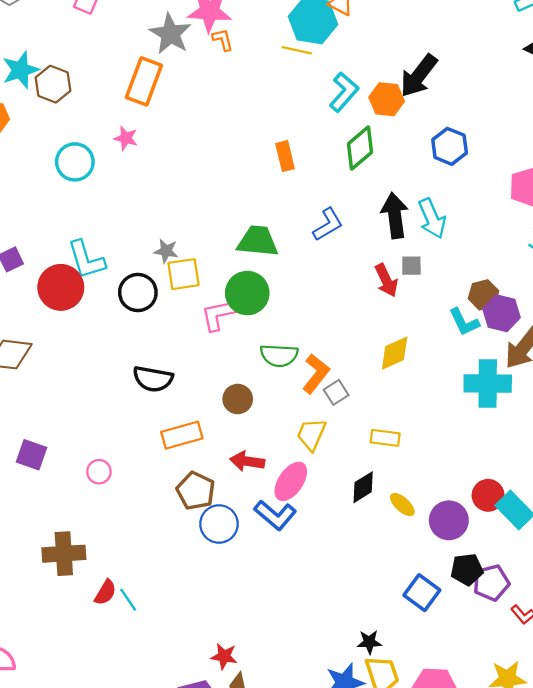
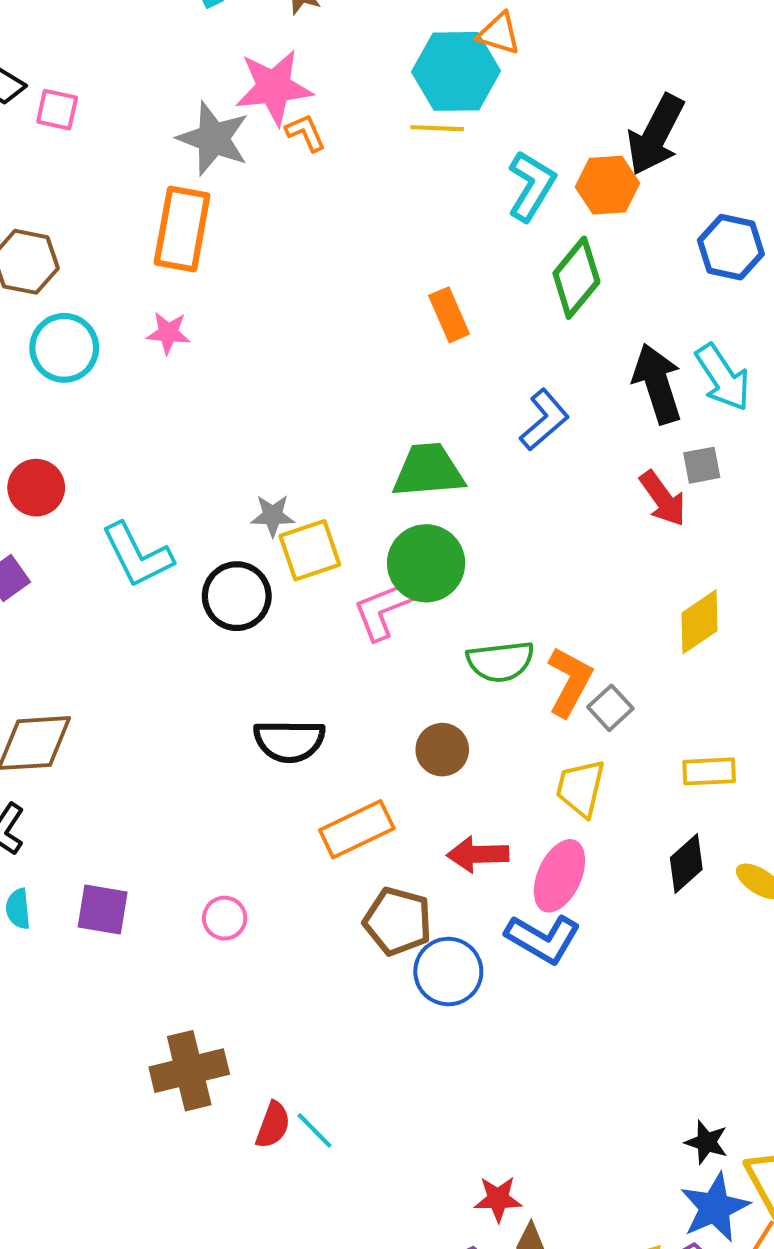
cyan circle: (75, 162) -> (64, 348), moved
red circle: (61, 287) -> (36, 488), moved, size x0.7
black star: (369, 642) -> (706, 1142), moved, turned 30

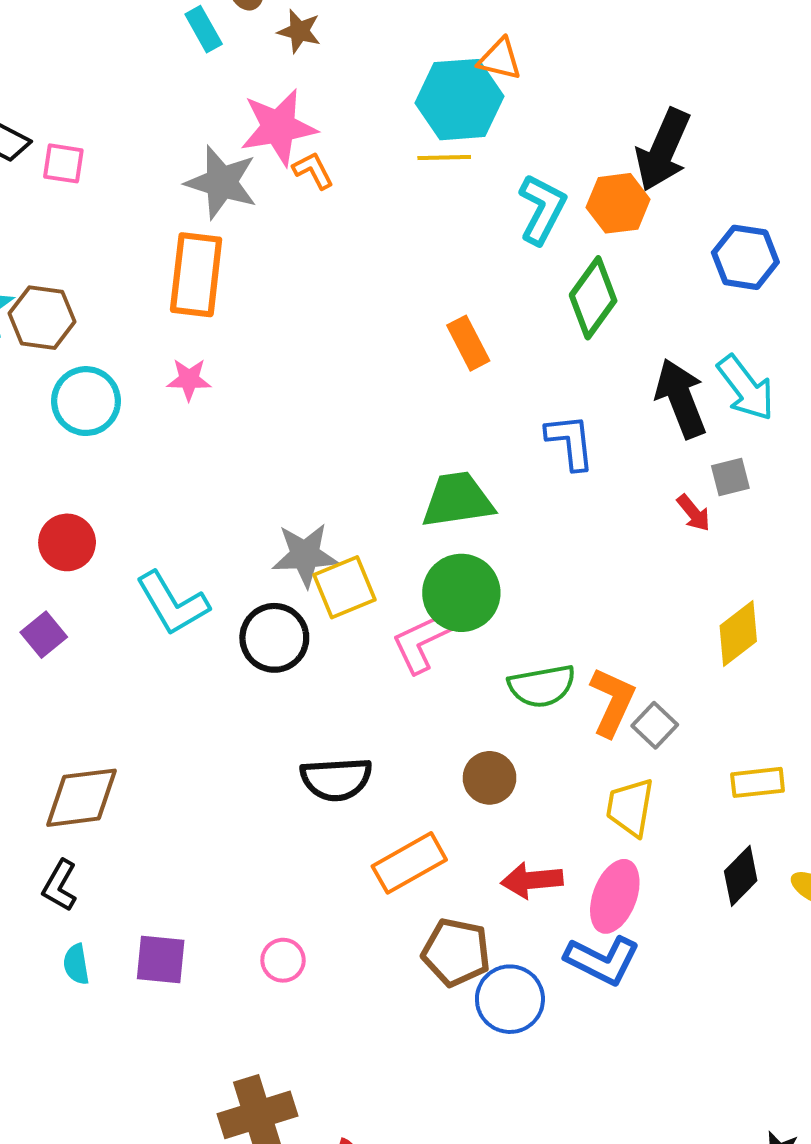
blue L-shape: (544, 420) -> (570, 442), turned -52
red arrow: (663, 499) -> (694, 513), size x0.7
gray star: (273, 516) -> (305, 555), size x1.5

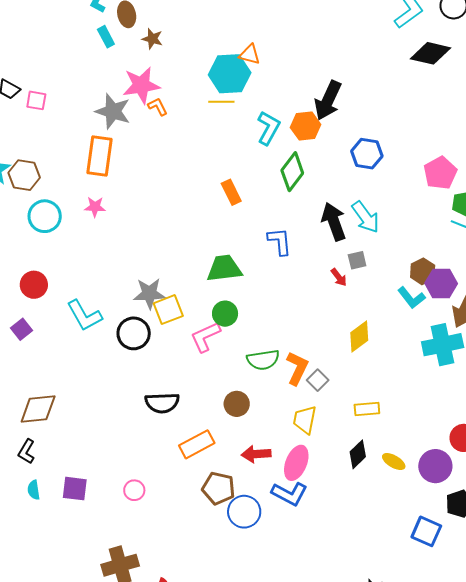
green circle: (461, 593) -> (225, 314), size x0.7

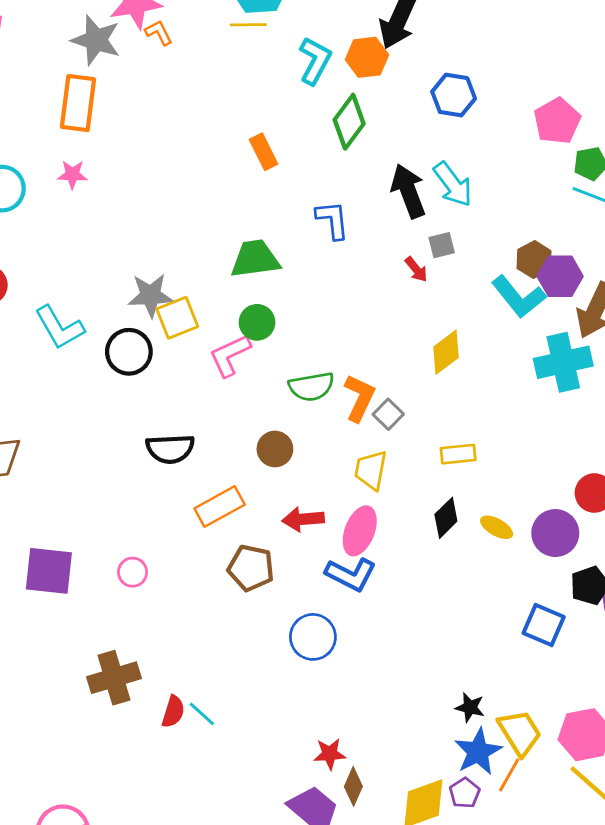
cyan L-shape: (411, 298) -> (519, 297), size x1.4
purple square: (75, 489) -> (49, 571), size x1.4
blue circle: (244, 512) -> (313, 637), moved

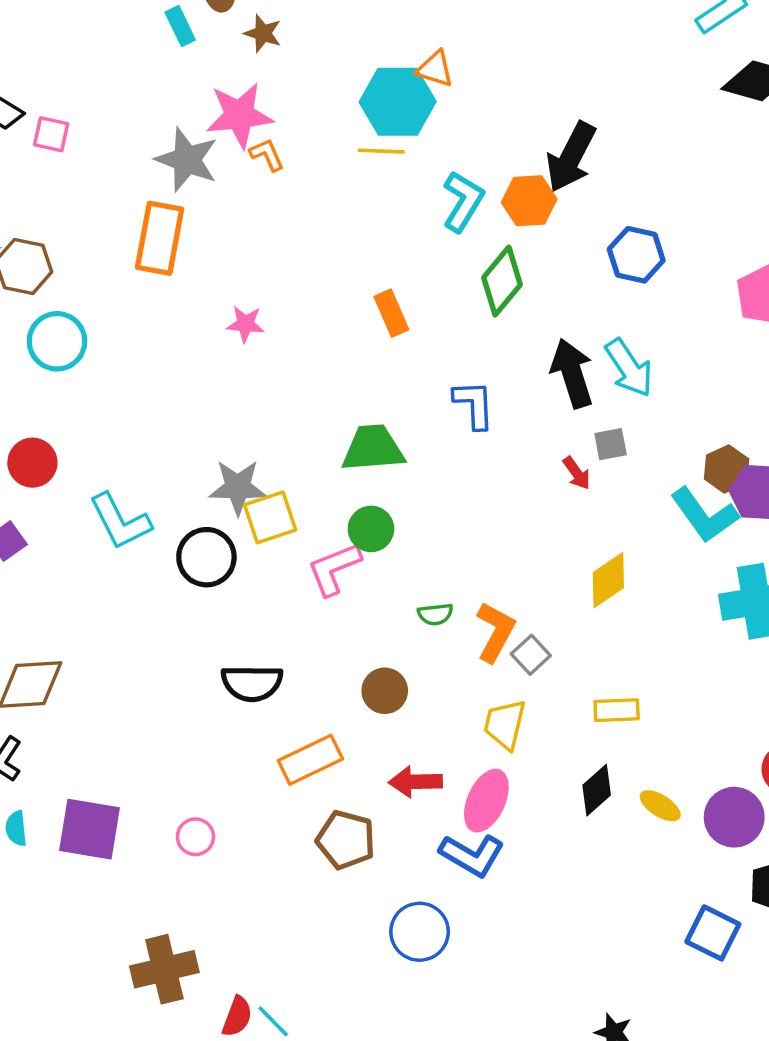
pink star: (72, 175) -> (245, 324), moved
green semicircle: (311, 387) -> (435, 614), size x0.6

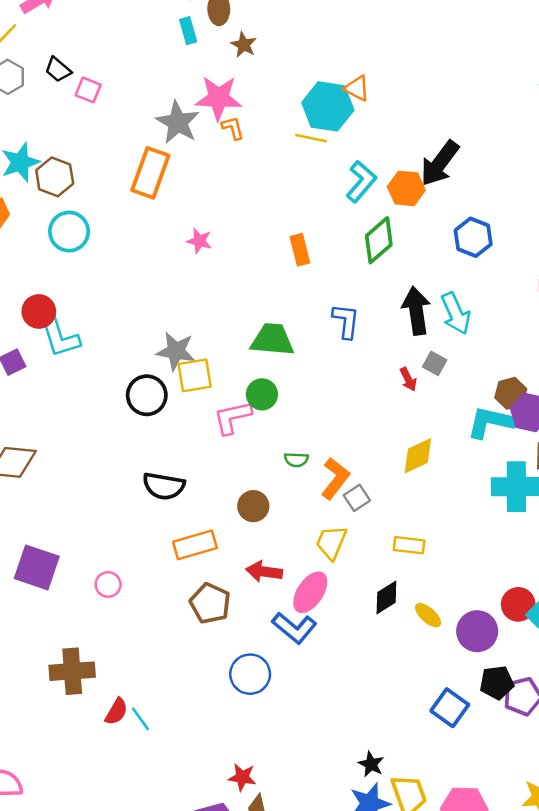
gray square: (611, 444) -> (435, 363), turned 30
cyan L-shape: (704, 515) -> (491, 422), turned 129
cyan L-shape: (120, 521) -> (60, 337), moved

